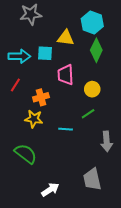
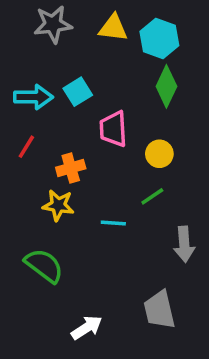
yellow triangle: (66, 38) -> (113, 28), moved
cyan square: (45, 53) -> (78, 92), turned -35

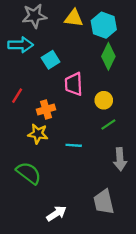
cyan arrow: (33, 97) -> (21, 45), moved
green line: (152, 196) -> (108, 125), moved

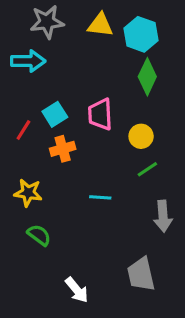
cyan square: (51, 60) -> (55, 114), moved
yellow star: (38, 134) -> (28, 193), moved
green semicircle: (29, 173) -> (39, 235), size x0.7
white arrow: (56, 213) -> (77, 290), turned 84

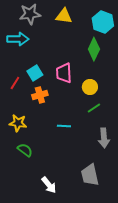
cyan hexagon: (141, 34) -> (103, 22), moved

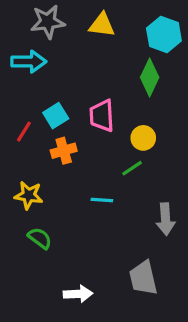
green line: (94, 108) -> (132, 168), moved
white arrow: (49, 185) -> (78, 294), turned -54

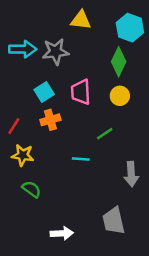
gray star: (48, 22) -> (55, 52), moved
red line: (24, 132) -> (14, 126), moved
yellow circle: (143, 138) -> (120, 96), moved

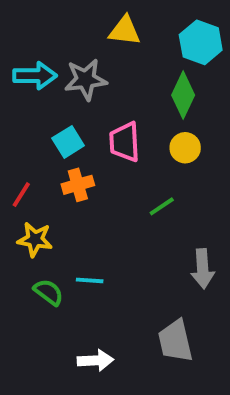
cyan line: (81, 159) -> (90, 280), moved

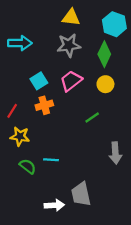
gray star: (86, 79) -> (69, 45), moved
pink trapezoid: (125, 142) -> (71, 81), turned 55
gray trapezoid: (175, 341) -> (81, 194), moved

